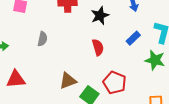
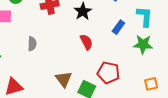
brown triangle: (68, 81) -> (64, 79), turned -36

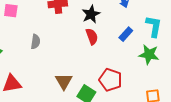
red semicircle: (86, 42) -> (92, 36), moved

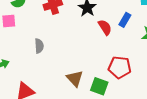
red semicircle: (92, 36) -> (105, 27), moved

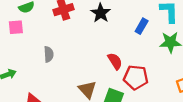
red semicircle: (105, 27) -> (115, 61), moved

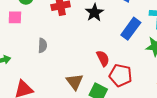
blue rectangle: (142, 26) -> (131, 29), size x1.5

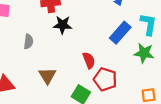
black star: (94, 13) -> (62, 25), moved, turned 30
brown triangle: (75, 82) -> (47, 76), moved

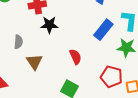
brown triangle: (47, 76) -> (34, 62), moved
red pentagon: (105, 79) -> (111, 77), moved

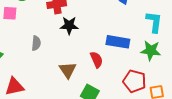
blue rectangle: (103, 30) -> (118, 42), moved, turned 60
brown triangle: (34, 62) -> (68, 70), moved

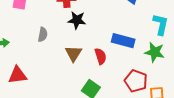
brown triangle: (68, 70) -> (73, 53), moved

